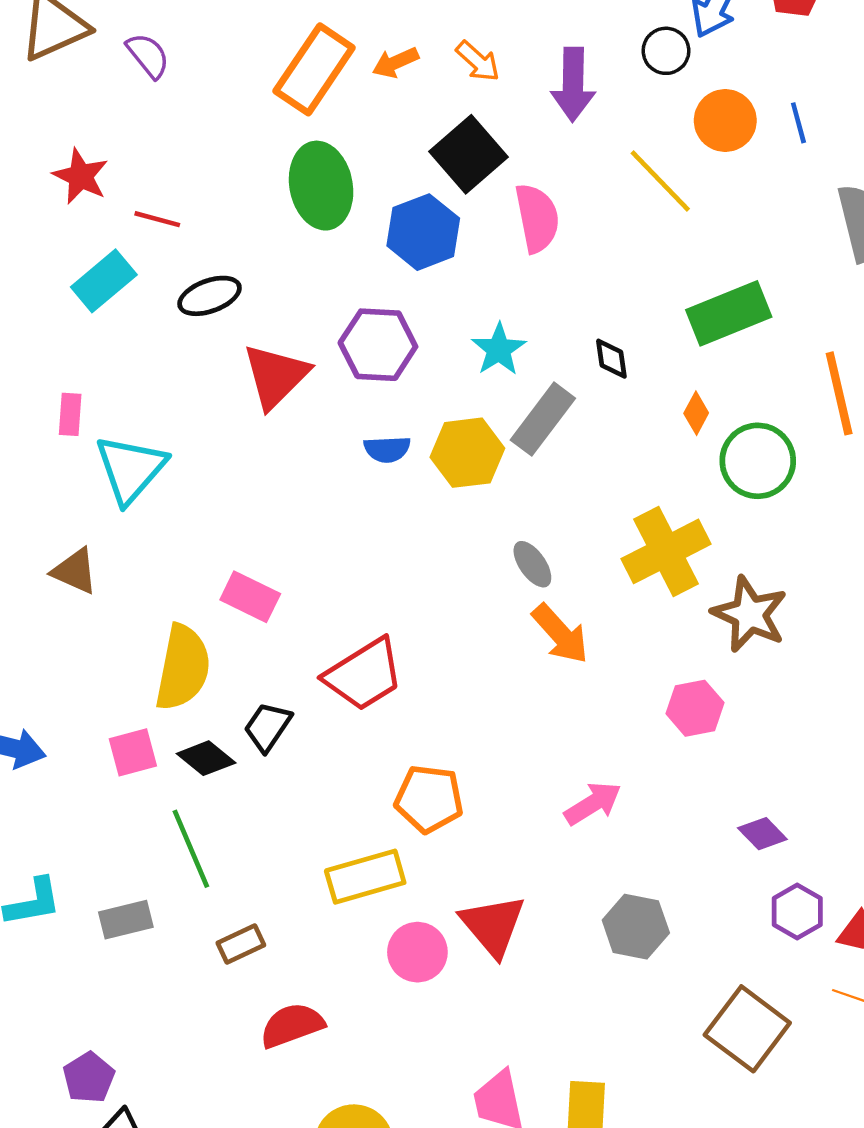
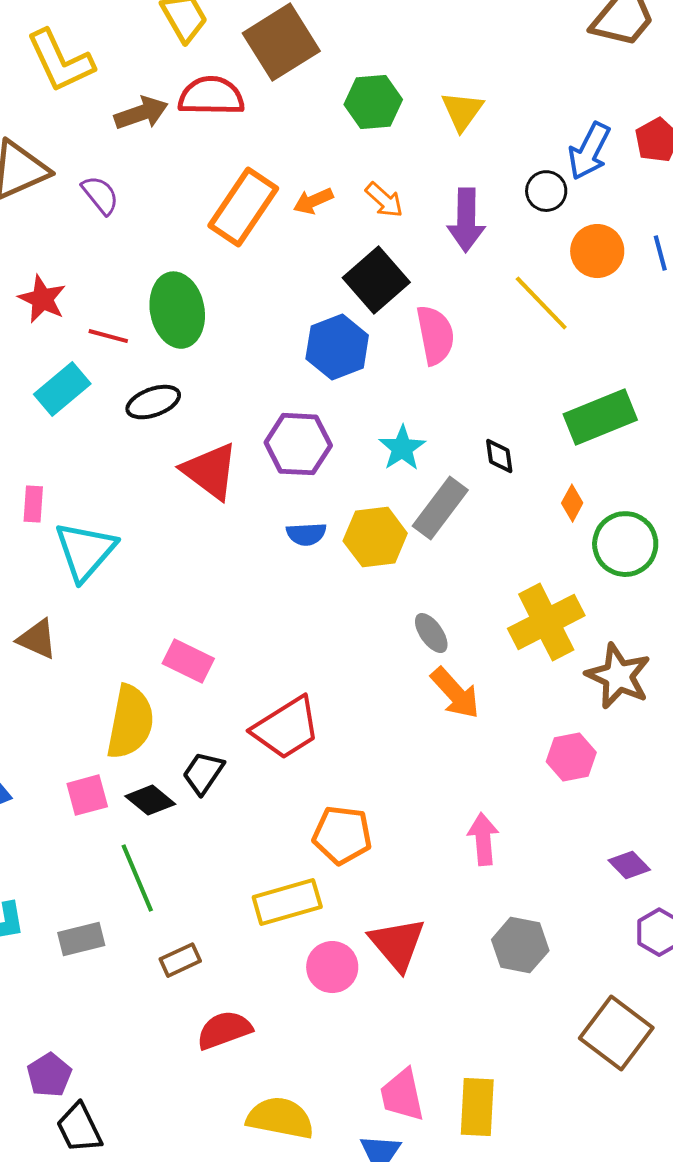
green ellipse: (321, 186) -> (177, 310), moved
red triangle: (276, 376) -> (210, 471), turned -38
pink arrow: (593, 803) -> (483, 839), turned -63

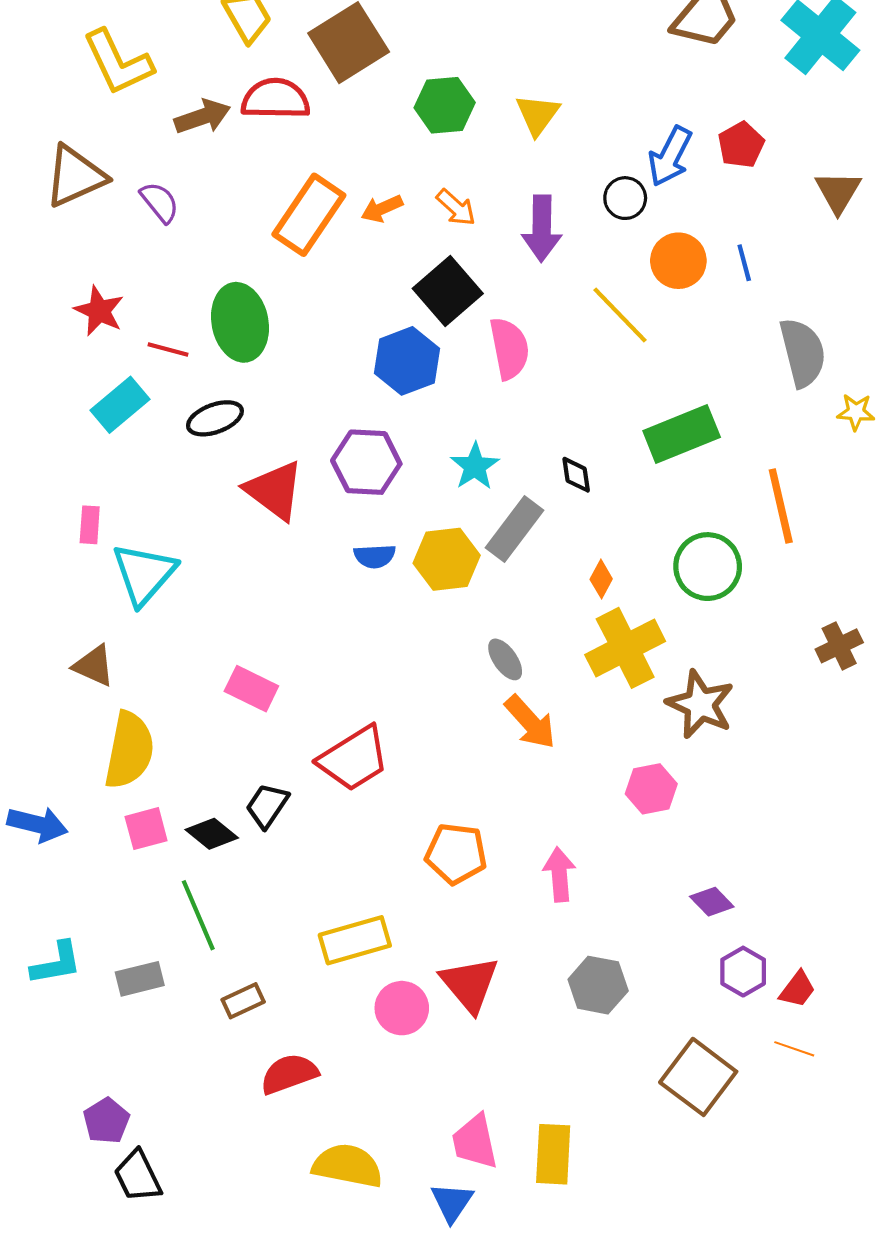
orange diamond: (572, 503) -> (601, 579), moved
yellow semicircle: (130, 722) -> (129, 750), moved
orange pentagon: (342, 835) -> (456, 854), moved

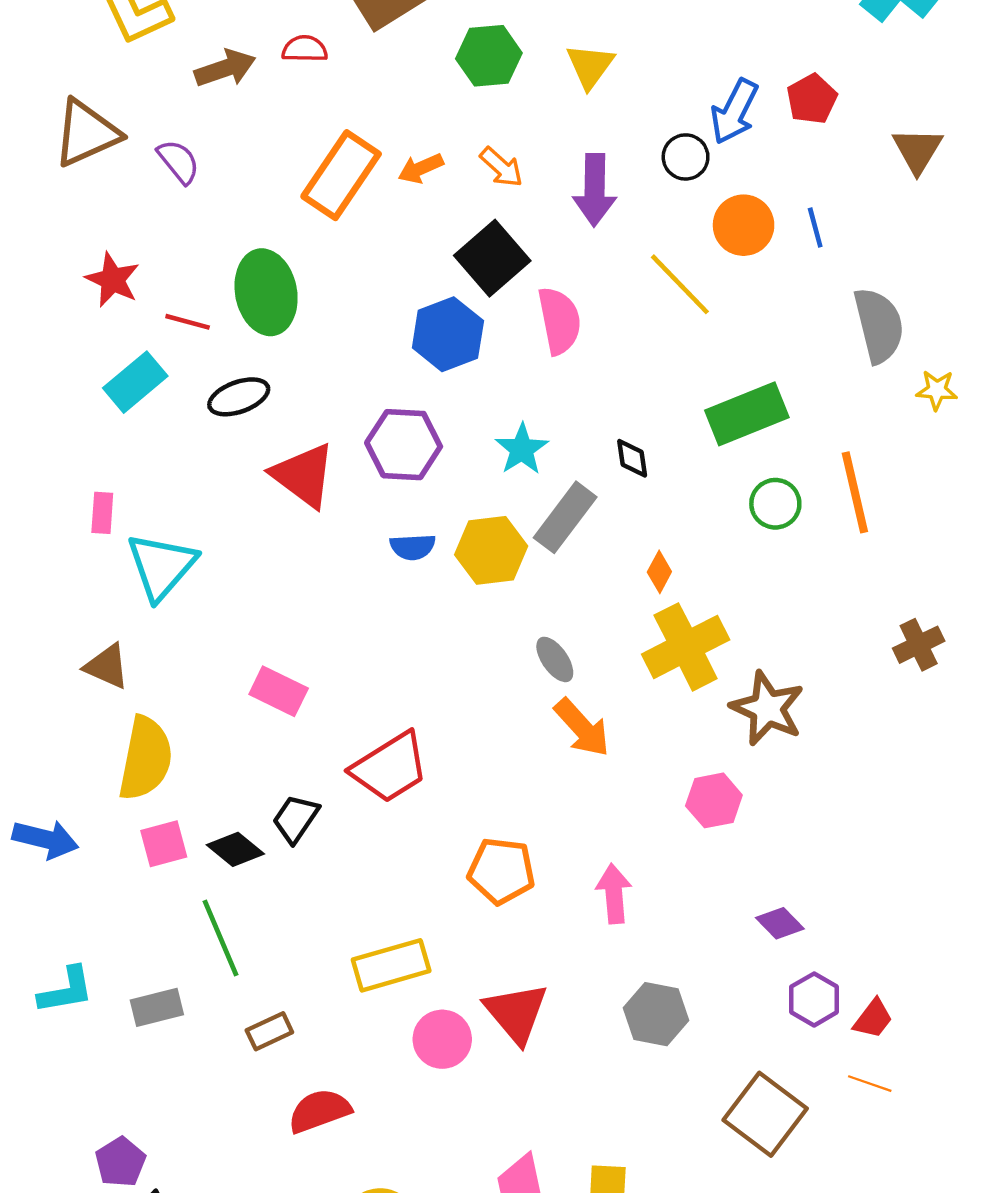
red semicircle: (275, 99) -> (305, 49), size x0.6
green circle: (708, 567) -> (775, 504), moved, size x0.7

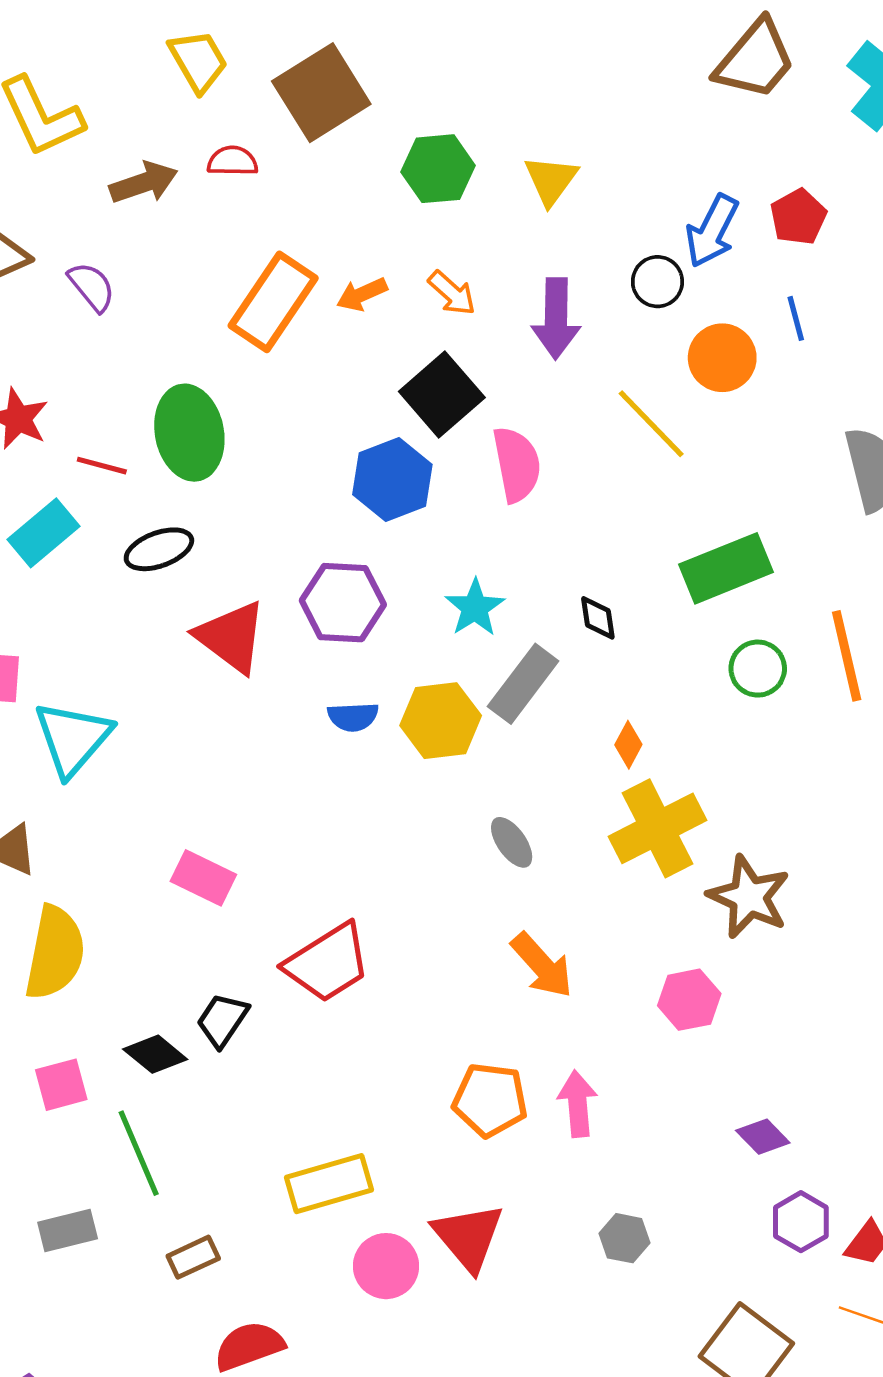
blue line: (815, 227) -> (796, 318), moved
orange arrow: (582, 728) -> (542, 965), moved
pink square: (164, 844) -> (61, 1085), moved
orange pentagon: (501, 871) -> (490, 1100), moved
gray hexagon: (656, 1014) -> (625, 1238), size x0.7

